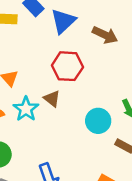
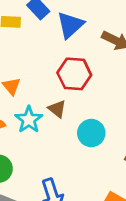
cyan circle: (98, 121) -> (91, 133), moved

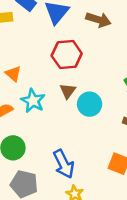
brown triangle: (57, 109) -> (68, 91), moved, turned 36

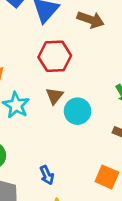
blue arrow: (64, 164) -> (47, 175), size x0.6

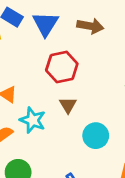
cyan circle: (77, 111) -> (96, 136), moved

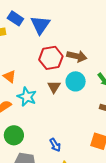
brown arrow: (90, 26) -> (77, 56), moved
cyan circle: (96, 136) -> (76, 81), moved

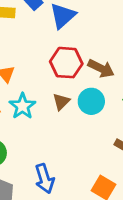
blue arrow: (55, 145) -> (45, 179), size x1.5

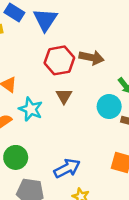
cyan circle: (91, 101) -> (109, 107), moved
blue arrow: (45, 179) -> (67, 168), turned -85

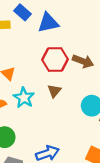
blue triangle: (45, 20) -> (48, 23), turned 35

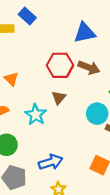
blue triangle: (48, 23) -> (85, 33), moved
cyan star: (24, 98) -> (36, 115), moved

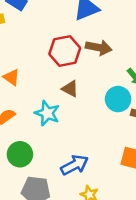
brown triangle: (59, 98) -> (70, 89), turned -32

